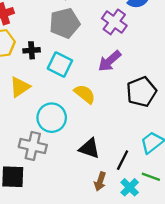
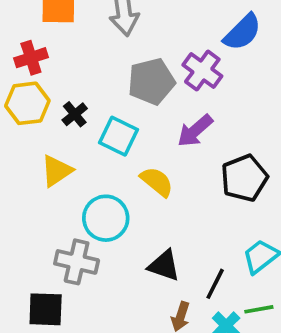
gray pentagon: (65, 23) -> (151, 81), moved
black cross: (32, 50) -> (75, 114), turned -35
green line: (151, 177) -> (259, 309), turned -30

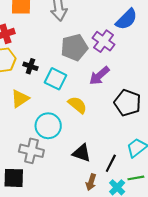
black cross: (75, 114) -> (30, 66), turned -32
black pentagon: (244, 178) -> (128, 103), turned -30

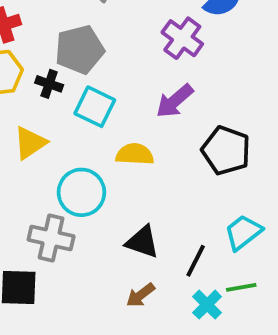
gray pentagon: (74, 47) -> (80, 50), moved
yellow semicircle: (77, 105) -> (135, 154), turned -36
brown arrow: (91, 182) -> (140, 295), moved, turned 35

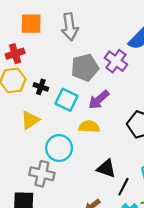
gray pentagon: (80, 50) -> (85, 68), moved
purple arrow: (175, 101) -> (99, 100), moved
black triangle: (142, 242) -> (106, 168), moved

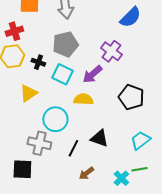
purple cross: (116, 61) -> (111, 51), moved
gray pentagon: (85, 68) -> (65, 44), moved
black line: (123, 187) -> (73, 148), moved

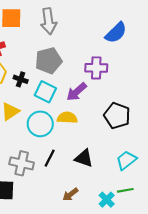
purple cross: (111, 51) -> (96, 68), turned -35
cyan circle: (55, 119) -> (40, 124), moved
black line: (73, 148) -> (50, 158), moved

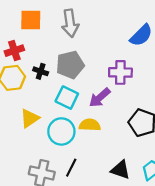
black cross: (21, 79) -> (41, 71), moved
black triangle: (84, 158) -> (120, 170), moved

